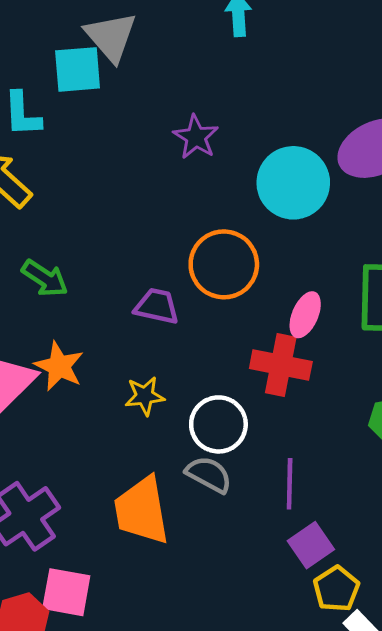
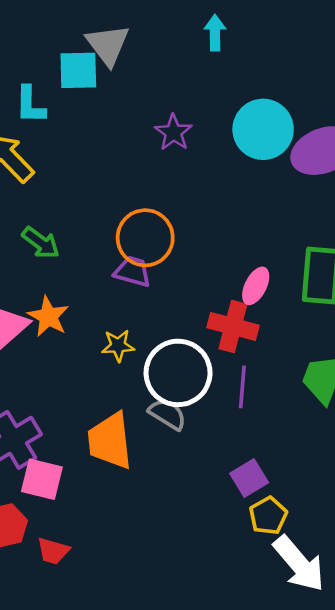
cyan circle: (293, 183) -> (263, 129), moved
orange circle: (224, 264) -> (145, 238), moved
white circle: (218, 424) -> (178, 373), size x1.4
purple line: (290, 484) -> (242, 387), moved
pink square: (66, 592) -> (42, 479), moved

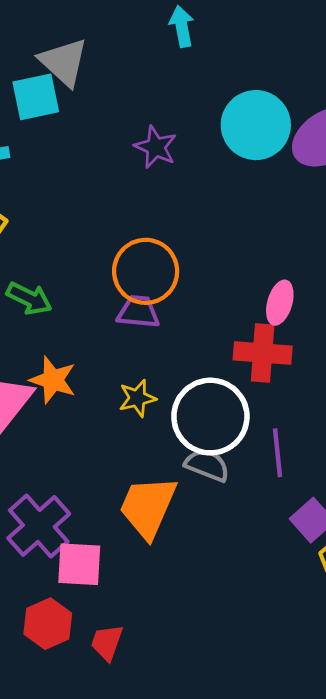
purple line: (242, 387) -> (277, 453), moved
orange trapezoid: (110, 441) -> (148, 507), turned 40
red trapezoid: (53, 551) -> (107, 642), turned 104

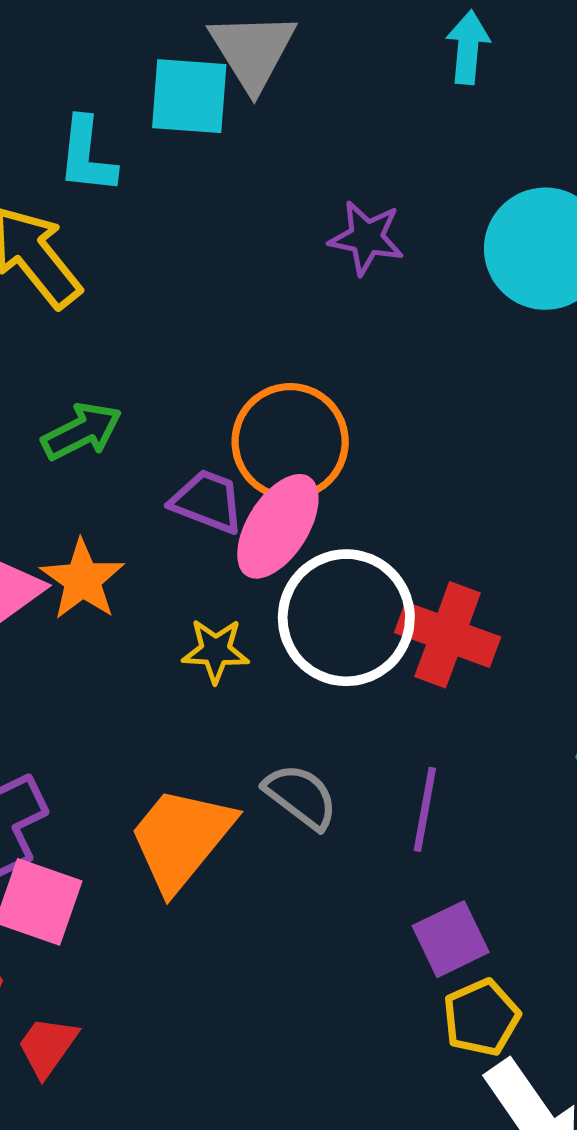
purple star: (156, 147) -> (366, 238), turned -30
green arrow: (29, 298) -> (82, 431), turned -69
pink ellipse: (280, 303) -> (278, 526), moved, size x1.4
purple trapezoid: (138, 312) -> (207, 501), moved
white circle: (210, 417) -> (346, 618), moved

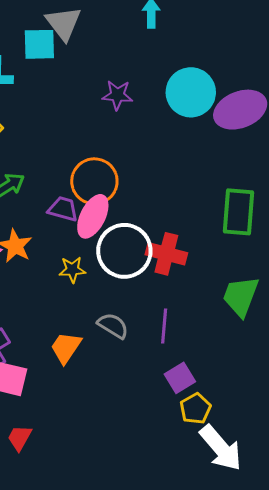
orange trapezoid: (181, 838) -> (66, 348), size x0.7

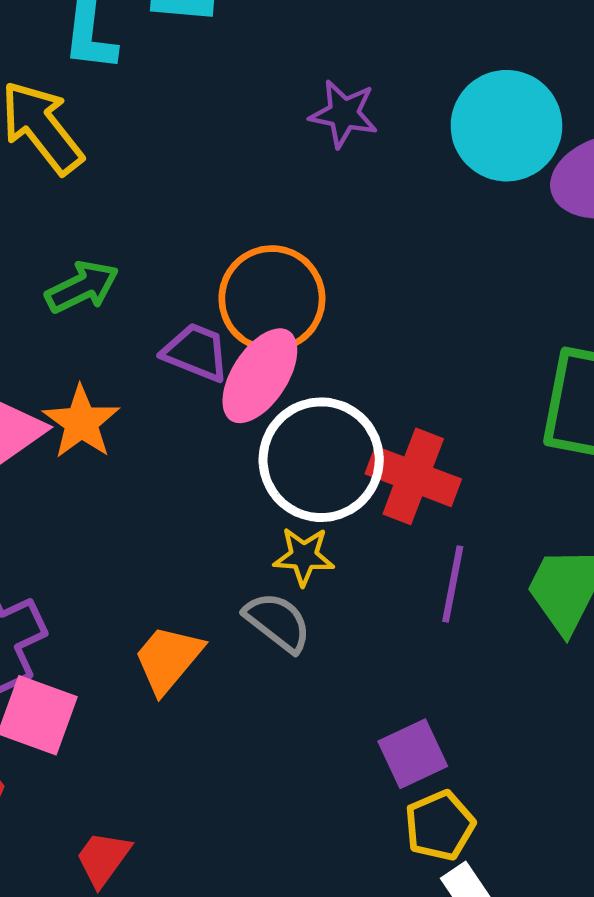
yellow star: (72, 270) -> (304, 556), moved
purple line: (164, 326) -> (453, 584), moved
red trapezoid: (20, 438) -> (103, 859), moved

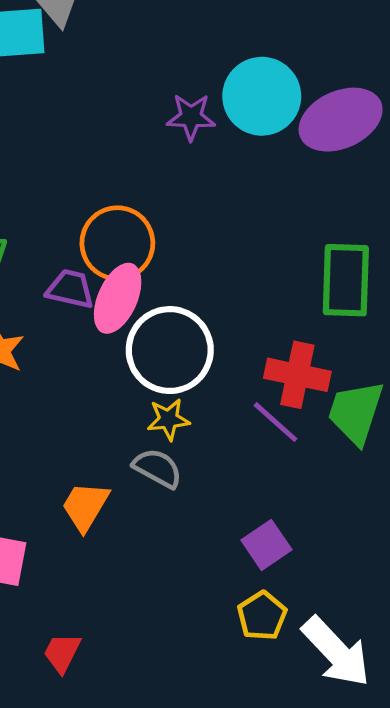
purple star: (344, 114) -> (191, 117), moved
red cross: (413, 476) -> (297, 375), moved
purple line: (453, 584) -> (275, 422), turned -50
yellow pentagon: (440, 826) -> (262, 616), moved

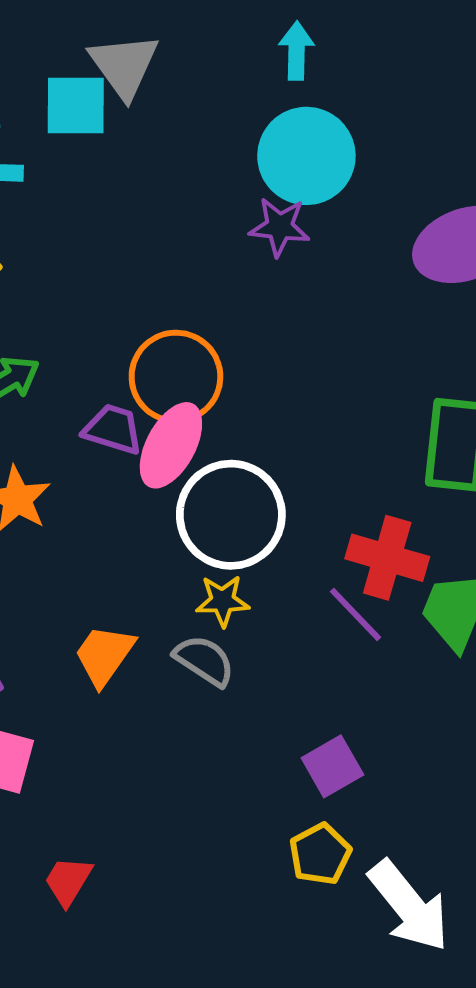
cyan circle: (262, 96) -> (306, 156), moved
orange trapezoid: (85, 506) -> (104, 655), moved

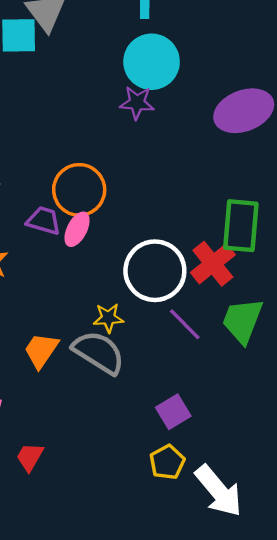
pink ellipse: (171, 445) -> (77, 229), size x0.7
white circle: (231, 515) -> (155, 271), moved
red cross: (387, 558) -> (213, 264), moved, turned 36
gray semicircle: (204, 660) -> (99, 352), size x1.5
red trapezoid: (68, 881) -> (30, 457), moved

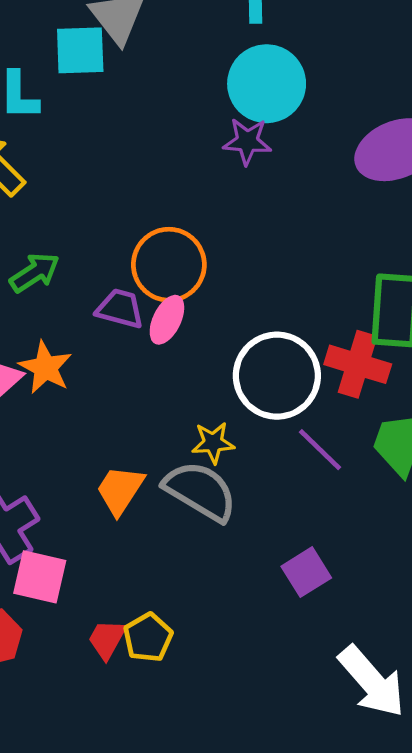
red cross: (213, 264) -> (358, 364), turned -33
yellow pentagon: (167, 462) -> (148, 637), moved

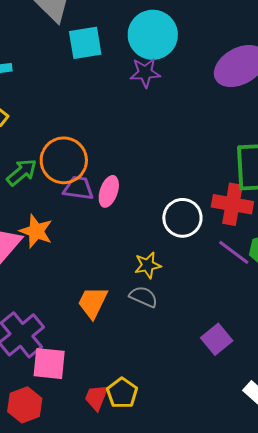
cyan square: (80, 50) -> (85, 43), moved
orange circle: (169, 265) -> (64, 160), moved
white circle: (277, 376) -> (182, 218), size x0.7
purple line: (320, 450) -> (234, 252), moved
gray semicircle: (200, 491) -> (143, 297), size x0.6

